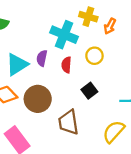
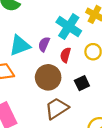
brown circle: (38, 99) -> (48, 77), moved
brown trapezoid: (68, 122) -> (57, 108), turned 55

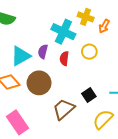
brown circle: (48, 77) -> (39, 83), moved
black square: (82, 83) -> (89, 95), moved

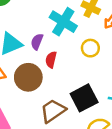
red semicircle: (64, 58) -> (51, 60), moved
black square: (89, 95) -> (84, 98), size x1.6

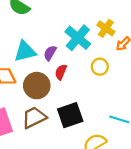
black square: (84, 98) -> (70, 115), moved
brown trapezoid: (53, 111) -> (34, 117), moved

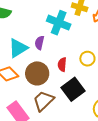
yellow circle: (100, 67) -> (87, 59), moved
red semicircle: (61, 72) -> (62, 65), moved

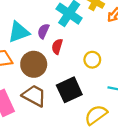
red semicircle: (62, 65) -> (57, 47), moved
brown trapezoid: (43, 101) -> (34, 96), turned 60

